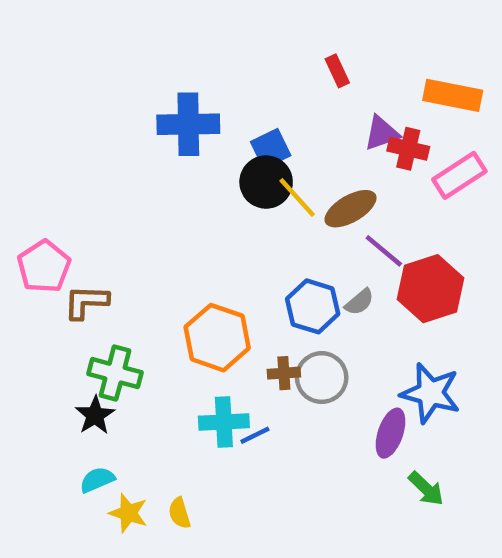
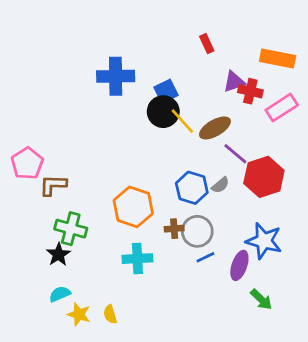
blue line: (255, 435) -> (205, 257), moved

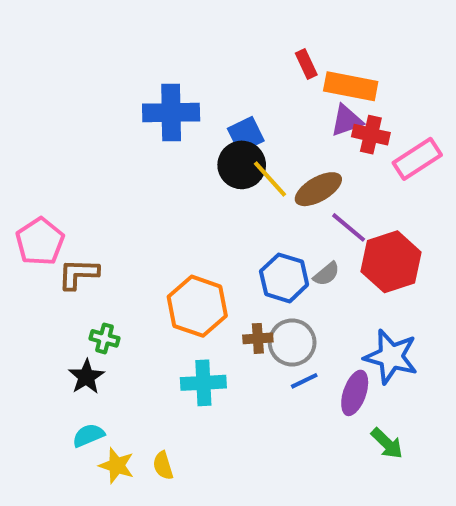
orange rectangle: (278, 59) -> (351, 86), moved
green cross: (71, 229) -> (105, 338), size x0.6

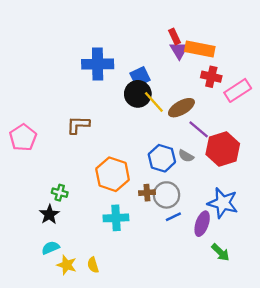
purple triangle: (347, 121) -> (179, 50), moved, turned -42
brown L-shape: (78, 274) -> (78, 125), moved
gray semicircle: (326, 274) -> (186, 156), turned 70

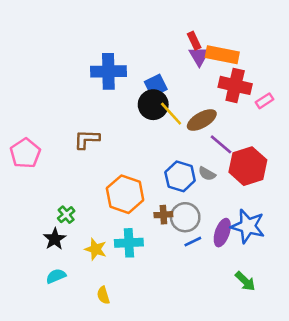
red cross: (211, 77) -> (235, 85), size x1.4
pink rectangle: (238, 90) -> (264, 101), size x0.6
green cross: (60, 193) -> (66, 215), turned 35
purple ellipse: (202, 224) -> (222, 233), moved
yellow star: (67, 265) -> (96, 249), moved

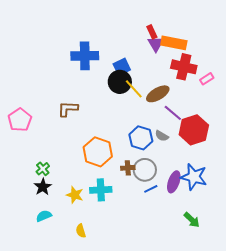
green cross: (66, 215) -> (43, 169), moved

